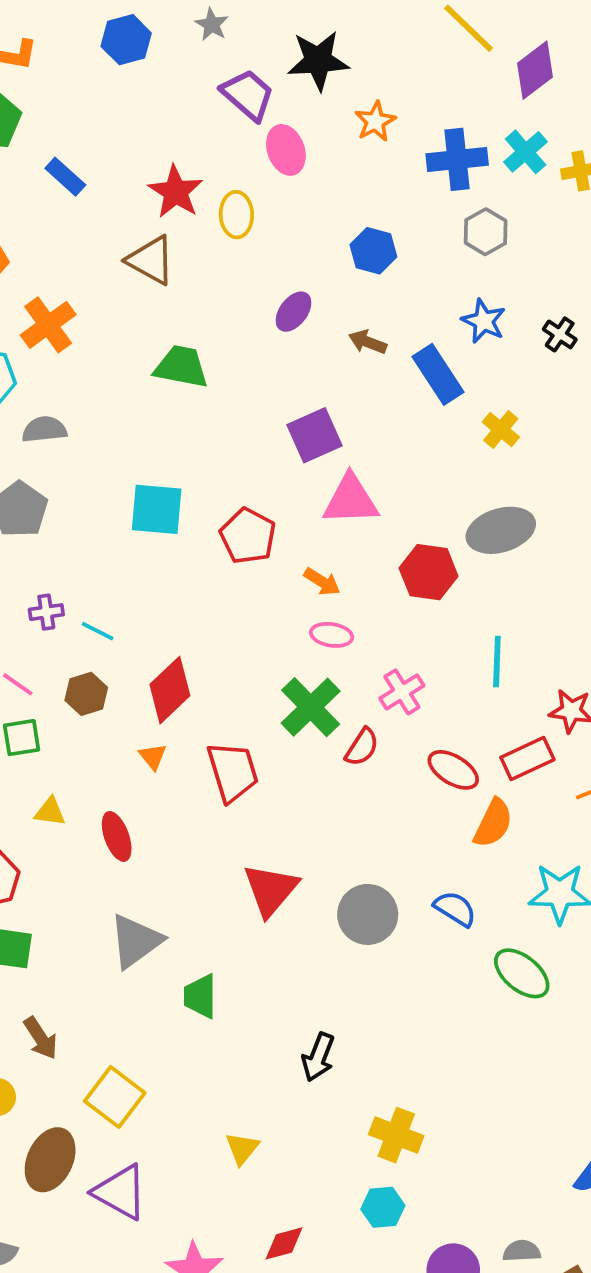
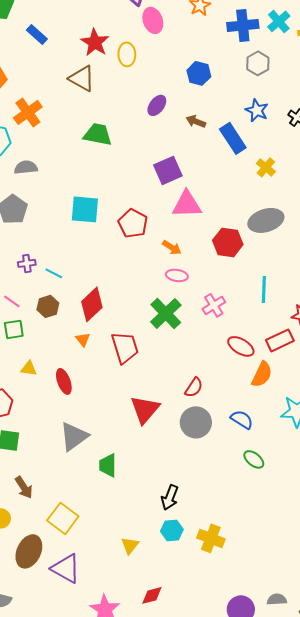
red semicircle: (362, 747) -> (194, 387), moved
green ellipse: (522, 973) -> (254, 459), moved, size x0.7
cyan hexagon: (383, 1207) -> (172, 530), moved

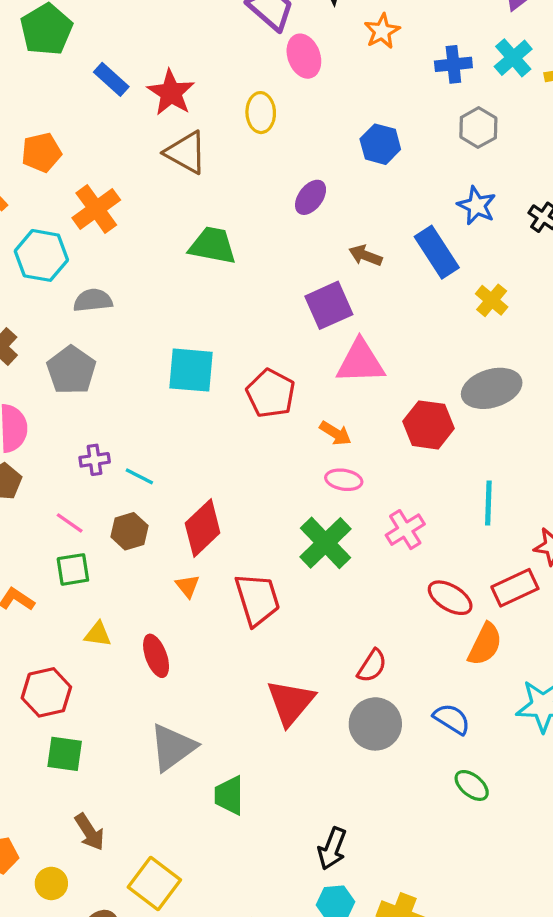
blue cross: (243, 25) -> (453, 64), size x0.7
red star: (95, 42) -> (171, 93), moved
brown arrow: (196, 121) -> (365, 255), moved

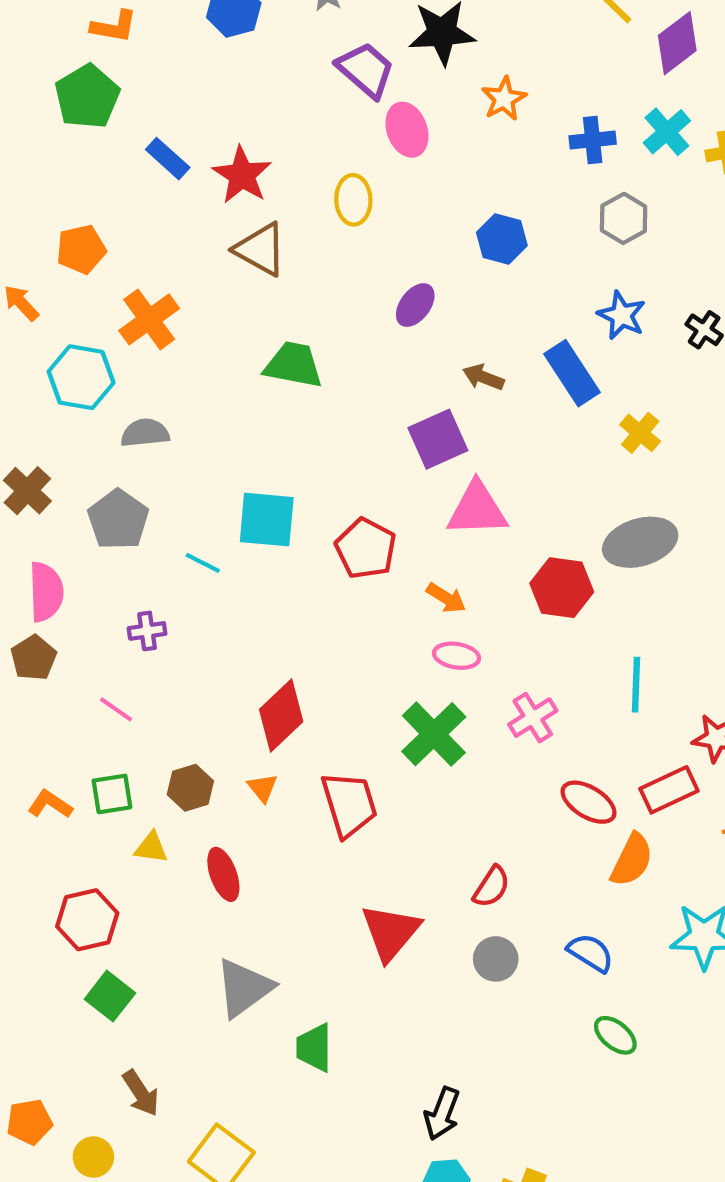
cyan line: (139, 476) -> (203, 563), moved
brown hexagon: (129, 531) -> (190, 788), moved
green square: (73, 569) -> (112, 794), moved
gray circle: (375, 724) -> (496, 959), size x0.7
green square: (65, 754) -> (110, 996), turned 30

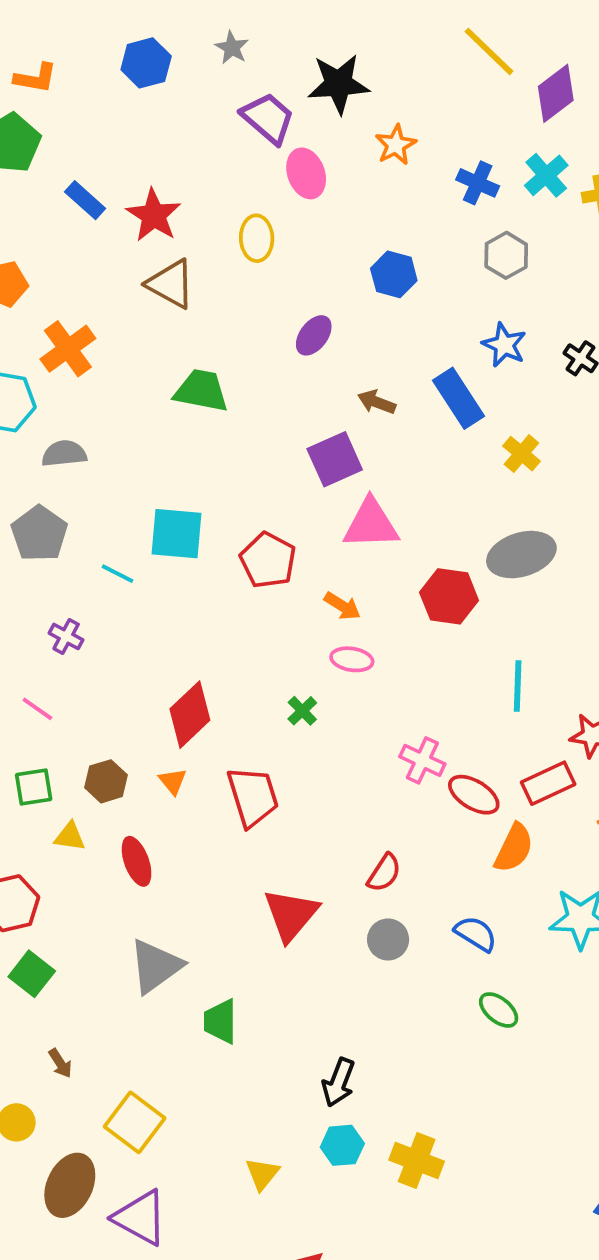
blue cross: (593, 140) -> (478, 183), turned 30
purple cross: (147, 631) -> (66, 636), turned 36
pink cross: (533, 718) -> (422, 760), moved, turned -33
green cross: (434, 734) -> (302, 711), moved, size x0.5
brown arrow: (141, 1093) -> (60, 1063), size x0.7

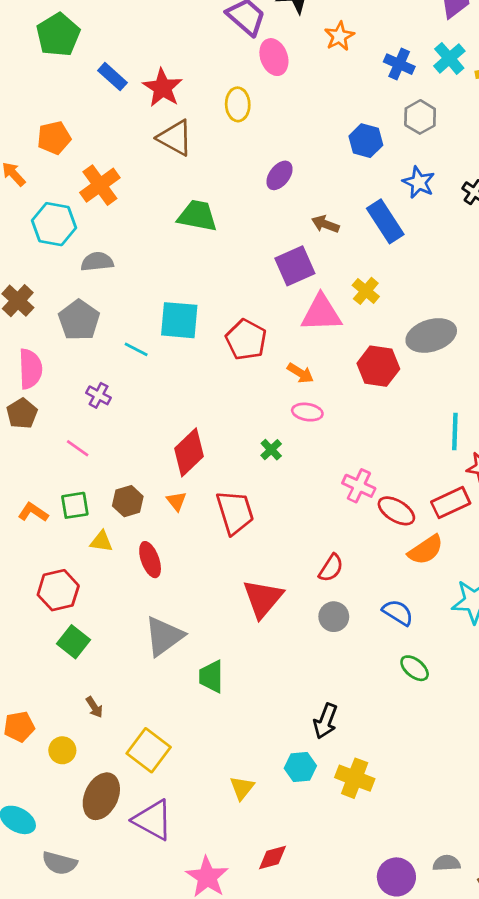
blue hexagon: (394, 274) -> (366, 141), moved
yellow cross: (521, 454) -> (366, 291), moved
cyan line: (518, 686) -> (455, 432), moved
orange semicircle: (514, 848) -> (426, 550), turned 30
black arrow: (339, 1082) -> (325, 721), moved

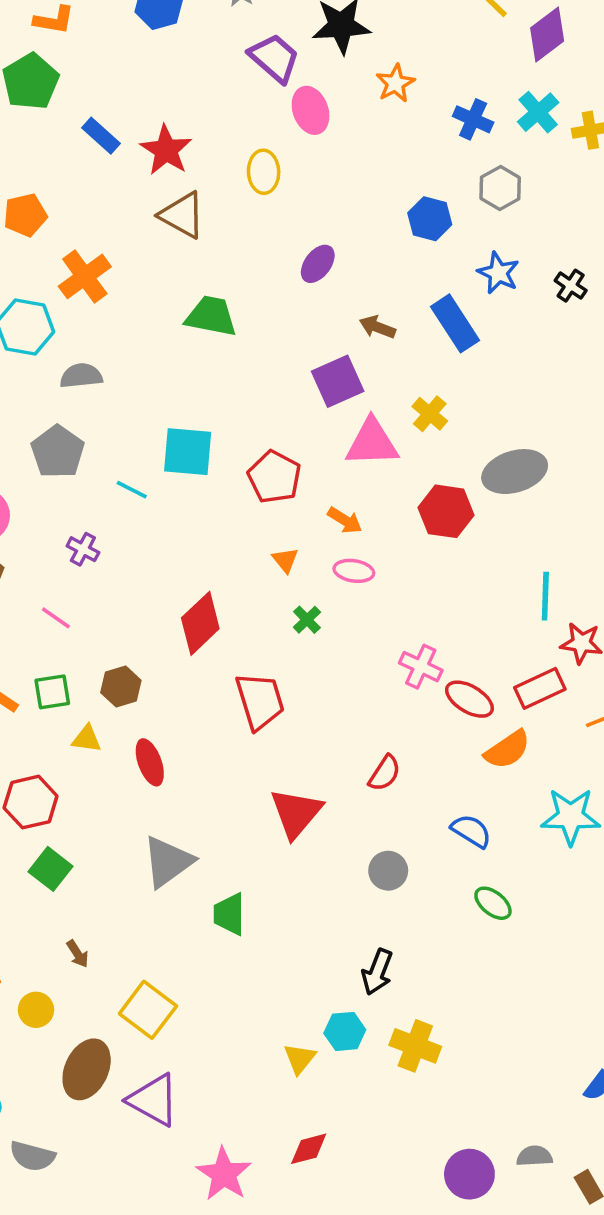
orange triangle: (176, 501) -> (285, 560), moved
gray circle: (334, 617) -> (388, 871), moved
yellow triangle: (242, 788) -> (300, 1059), moved

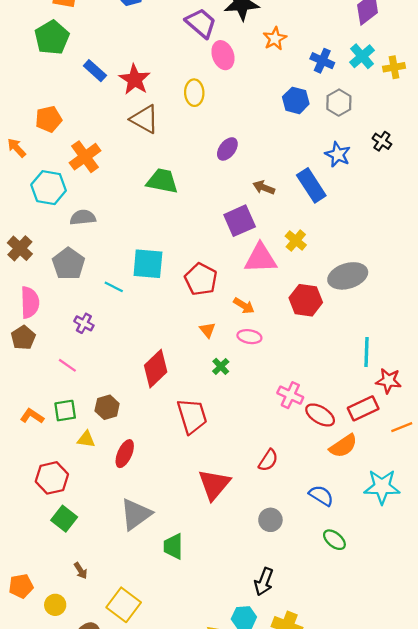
blue hexagon: (430, 219) -> (296, 100), moved
black cross: (571, 286) -> (382, 141), moved
red ellipse: (150, 762) -> (125, 454), turned 44

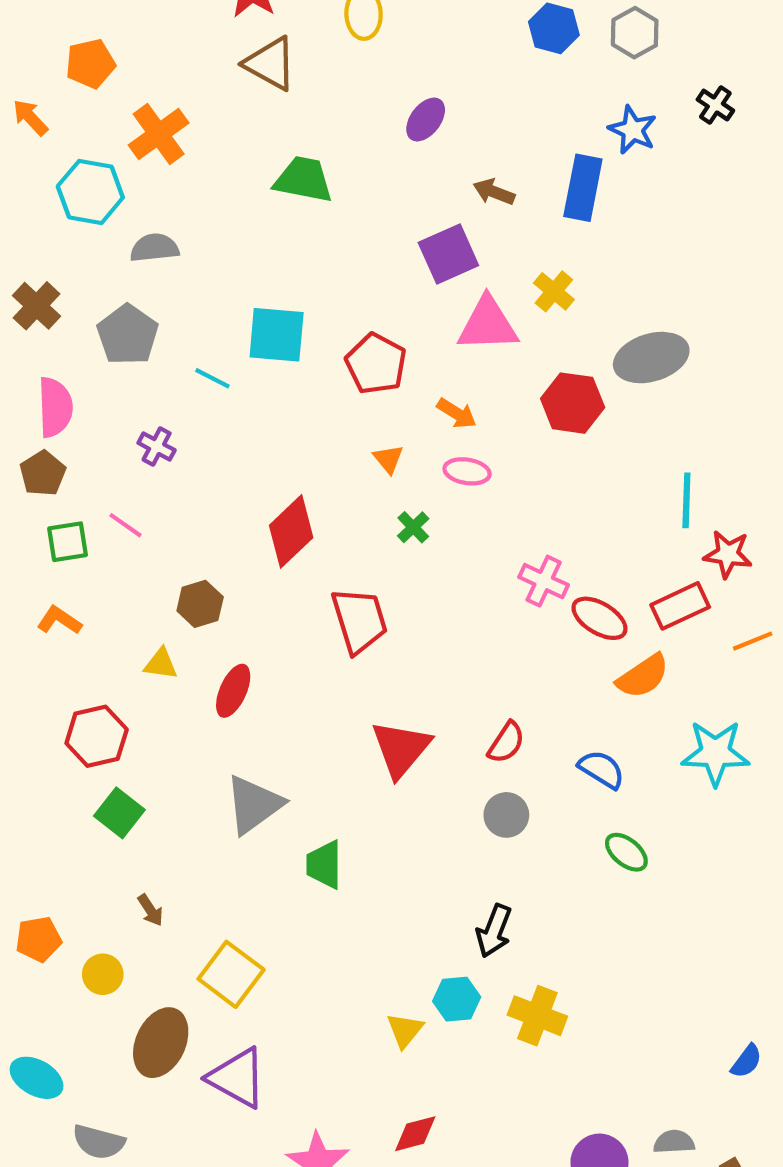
blue rectangle: (311, 185) -> (583, 188), turned 44
green square: (65, 411) -> (68, 542), moved
red semicircle: (268, 460) -> (506, 742), moved

